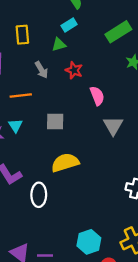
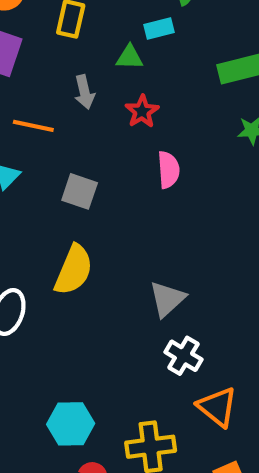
gray triangle: (113, 126) -> (167, 299), moved
yellow semicircle: (65, 163) -> (74, 270), turned 112

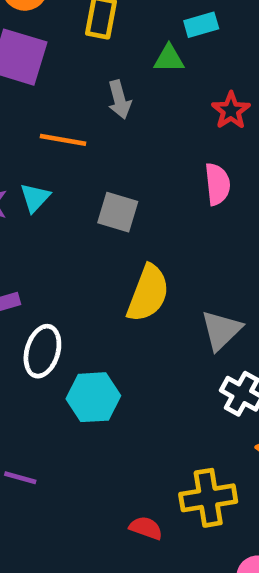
red star: (142, 111) -> (231, 111), moved
yellow semicircle: (74, 270) -> (148, 293), moved
cyan hexagon: (71, 424) -> (93, 397), moved

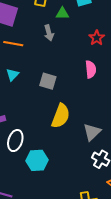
green triangle: (169, 59) -> (62, 13), moved
orange line: (63, 140) -> (13, 44), moved

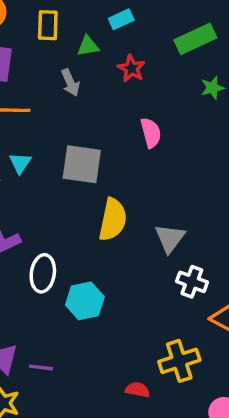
red star: (97, 38) -> (131, 68), moved
gray square: (48, 81) -> (82, 164), size x1.4

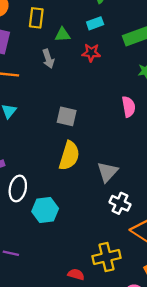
cyan rectangle: (121, 19) -> (95, 23), moved
red star: (131, 68) -> (91, 53), turned -30
pink semicircle: (151, 133) -> (129, 107), moved
gray square: (82, 164) -> (67, 116), moved, size x0.7

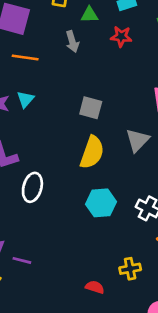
gray triangle: (107, 172) -> (138, 140), moved
cyan hexagon: (45, 210) -> (101, 203), moved
yellow cross: (107, 257) -> (130, 269), size x0.7

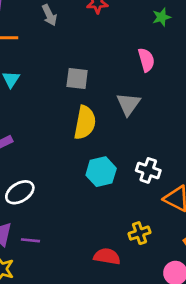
white ellipse: (32, 187) -> (20, 192), moved, turned 52
red semicircle: (95, 287) -> (107, 256), size x1.4

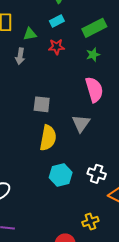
gray arrow: (49, 15) -> (20, 56), turned 35
green star: (162, 17) -> (93, 55), moved
pink semicircle: (146, 60) -> (94, 90), size x1.4

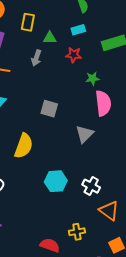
green star: (93, 55) -> (93, 78), moved
yellow semicircle: (48, 138) -> (24, 146), moved

